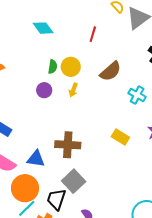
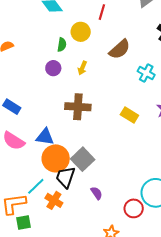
yellow circle: (71, 67) -> (81, 32), moved
brown cross: (68, 145) -> (78, 107), moved
orange circle: (25, 188) -> (56, 158), moved

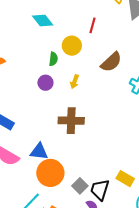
yellow rectangle: (129, 115) -> (125, 179), moved
gray square: (83, 159) -> (80, 186), moved, size x0.7
black trapezoid: (65, 177) -> (100, 190), moved

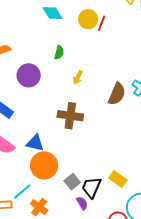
yellow circle: (72, 46) -> (88, 19), moved
brown semicircle: (111, 62) -> (117, 94), moved, turned -30
purple circle: (45, 83) -> (29, 75), moved, size x1.5

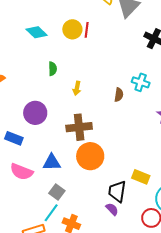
purple circle: (29, 75) -> (35, 113), moved
brown semicircle: (117, 94) -> (119, 95), size x0.6
orange circle: (44, 165) -> (90, 156), moved
gray square: (72, 182) -> (57, 192), moved

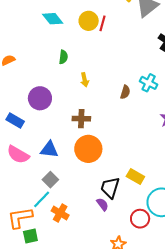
yellow arrow: (77, 88) -> (85, 80), turned -32
brown cross: (79, 127) -> (81, 119), size x0.7

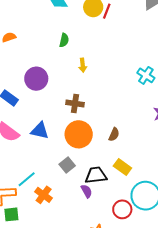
brown semicircle: (125, 92) -> (114, 134), moved
gray square: (50, 180) -> (67, 165), moved
black trapezoid: (110, 188) -> (96, 175), turned 60

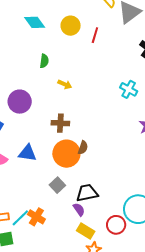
red line: (107, 11) -> (95, 35), moved
yellow arrow: (83, 65) -> (65, 84), turned -56
brown semicircle: (114, 134) -> (83, 148), moved
yellow rectangle: (122, 167) -> (86, 231), moved
cyan line: (27, 179) -> (20, 218), moved

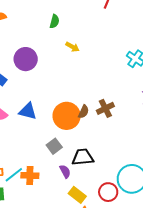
brown cross: (60, 123) -> (105, 108), moved, turned -36
purple semicircle: (79, 209) -> (65, 171), moved
orange cross: (36, 217) -> (30, 175), turned -36

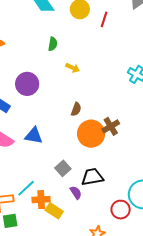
brown semicircle: (84, 112) -> (76, 109), moved
orange circle: (67, 116) -> (91, 134), moved
cyan line: (14, 175) -> (26, 188), moved
yellow rectangle: (77, 195) -> (54, 211), moved

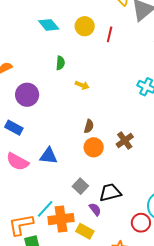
purple circle: (27, 84) -> (27, 95), moved
orange circle: (91, 134) -> (94, 147), moved, size x0.7
orange cross: (41, 200) -> (61, 219), size x1.4
yellow rectangle: (54, 211) -> (85, 231), moved

